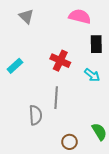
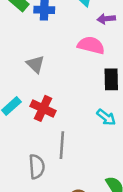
gray triangle: (26, 16) -> (35, 64), moved
red cross: (60, 61) -> (43, 108), moved

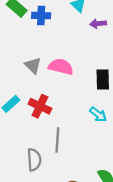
pink semicircle: (91, 45) -> (61, 67), moved

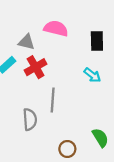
gray triangle: (33, 66) -> (26, 42), moved, turned -30
red cross: (40, 106) -> (36, 67), turned 35

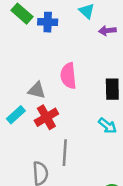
pink semicircle: (56, 28) -> (68, 76), turned -110

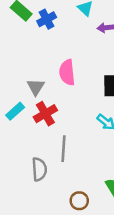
blue cross: (48, 22) -> (47, 19), turned -30
gray triangle: (37, 90) -> (36, 87), turned 48

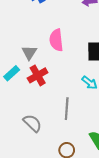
gray line: (64, 149) -> (67, 109), moved
gray semicircle: (39, 169) -> (32, 123), turned -42

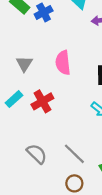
gray triangle: (29, 53) -> (24, 64), moved
gray line: (67, 109) -> (74, 154), moved, turned -50

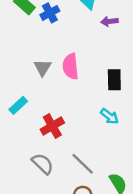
gray triangle: (24, 64) -> (43, 68), moved
red cross: (42, 101) -> (52, 126), moved

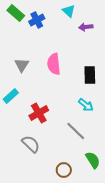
gray triangle: (43, 68) -> (22, 65), moved
gray line: (83, 164) -> (76, 131), moved

